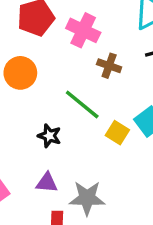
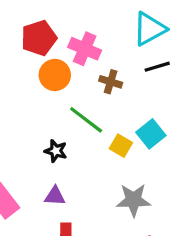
orange circle: (20, 73) -> (55, 75), moved
gray star: (87, 198) -> (134, 200), moved

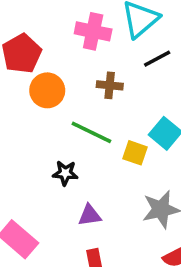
pink cross: (85, 49) -> (93, 31), moved
purple triangle: (55, 196) -> (90, 215), moved

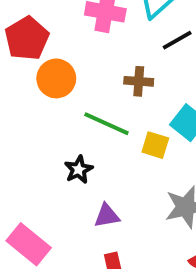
brown cross: (110, 85) -> (139, 81), moved
black star: (65, 173) -> (79, 169), turned -30

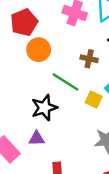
black star: (79, 169) -> (44, 108), size x1.5
purple triangle: (107, 216) -> (37, 138), moved

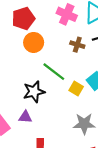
brown cross: (89, 59) -> (77, 45), moved

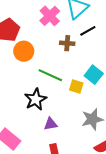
pink cross: (67, 14) -> (50, 16), turned 36
purple triangle: (25, 117) -> (51, 124), moved

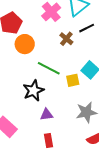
brown cross: (67, 43) -> (66, 39), turned 32
yellow square: (76, 86) -> (73, 80), turned -32

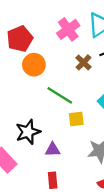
yellow square: (73, 80) -> (76, 119), moved
black star: (33, 91) -> (28, 132), moved

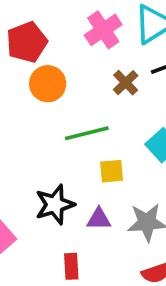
green line: (60, 95) -> (87, 133), turned -48
black star: (28, 132) -> (55, 205), moved
purple triangle: (53, 150) -> (99, 219), moved

